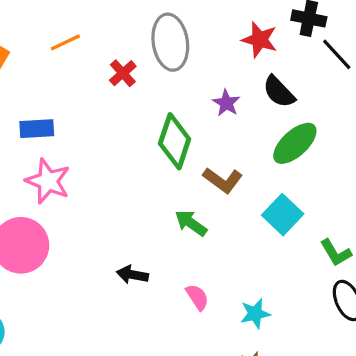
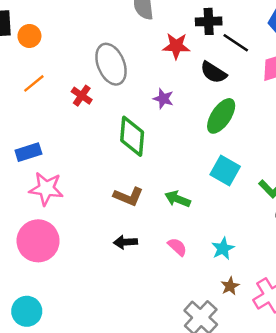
black semicircle: (279, 92) -> (213, 72), moved
brown L-shape: (223, 180) -> (128, 196), moved
green arrow: (191, 223) -> (178, 199), moved

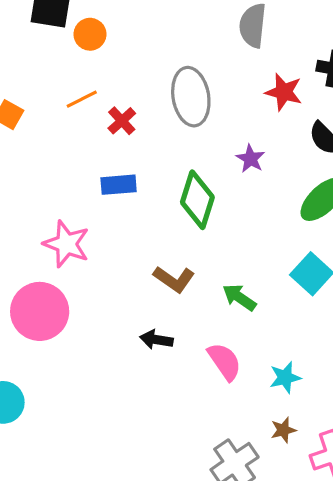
red cross: (82, 96) -> (122, 121), moved
blue rectangle: (28, 152) -> (119, 185), moved
pink semicircle: (177, 247) -> (225, 361), size x1.4

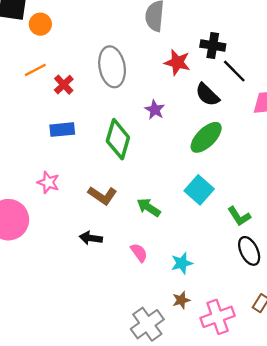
pink star: (66, 244) -> (48, 182), moved, size x0.7
pink semicircle: (225, 361) -> (139, 253), size x0.7

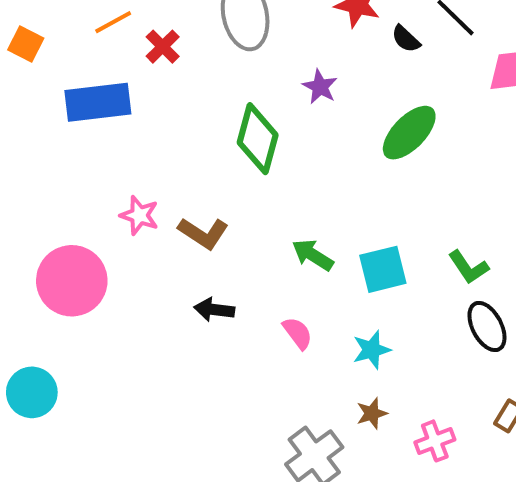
black semicircle: (207, 95) -> (406, 39), moved, size x0.7
blue rectangle: (62, 130) -> (98, 102), moved, size x1.5
cyan square: (199, 190) -> (383, 269), moved, turned 36
brown L-shape: (102, 195) -> (203, 233), moved
pink cross: (218, 317) -> (435, 441), size x0.7

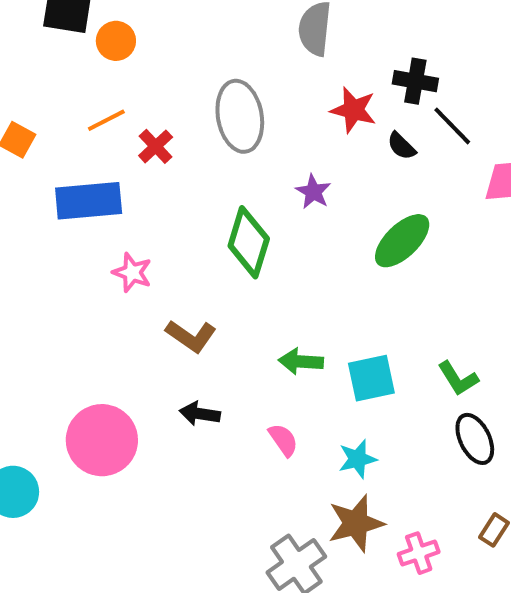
pink star: (139, 215) -> (132, 273), moved
green arrow: (313, 255) -> (301, 361), turned -30
pink circle: (72, 281) -> (102, 440), moved
brown star: (372, 413) -> (356, 523), size x1.8

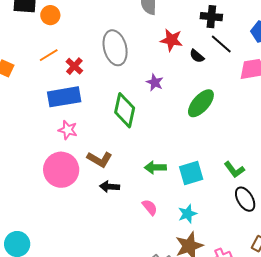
black cross: (415, 81) -> (211, 17), moved
blue rectangle: (89, 201) -> (64, 97), moved
black arrow: (200, 414) -> (109, 187), moved
pink circle: (102, 440) -> (61, 170), moved

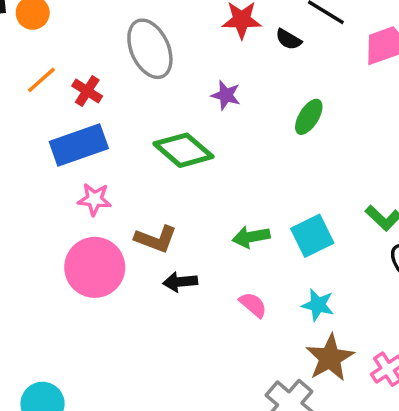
green ellipse: (201, 103) -> (309, 117), size x0.7
green diamond: (125, 110) -> (184, 150), turned -52
cyan star: (187, 214) -> (318, 305), turned -30

